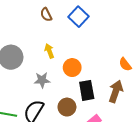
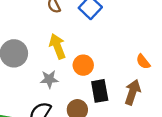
yellow arrow: (49, 51) -> (57, 46), size x1.5

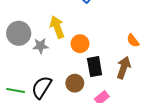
gray star: (49, 79) -> (41, 46), moved

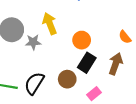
orange circle: (80, 44) -> (82, 40), moved
black rectangle: (95, 67) -> (87, 63), turned 42

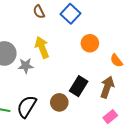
orange circle: (82, 40) -> (90, 43), moved
pink rectangle: (94, 94) -> (110, 117), moved

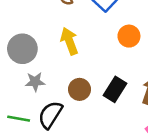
gray star: (26, 66) -> (35, 82), moved
brown circle: (59, 102) -> (79, 89), moved

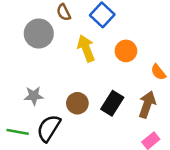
yellow arrow: (69, 41) -> (86, 48), moved
gray circle: (22, 49) -> (39, 34), moved

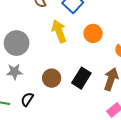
gray circle: (39, 34) -> (17, 43), moved
black semicircle: (49, 128) -> (27, 99), size x0.6

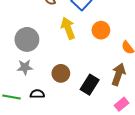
black rectangle: (81, 78) -> (90, 85), moved
black semicircle: (27, 99) -> (37, 94), turned 56

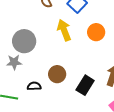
gray star: (25, 67) -> (14, 62), moved
black semicircle: (37, 94) -> (34, 86), moved

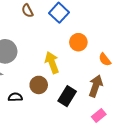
yellow arrow: (64, 30) -> (52, 63), moved

